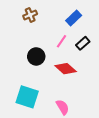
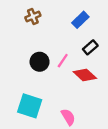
pink line: (62, 41) -> (63, 61), moved
red diamond: (66, 69) -> (85, 75), moved

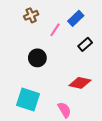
pink line: (63, 61) -> (55, 30), moved
red diamond: (85, 75) -> (80, 83), moved, turned -30

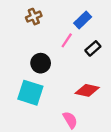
pink line: (55, 30) -> (67, 40), moved
cyan square: (28, 99) -> (30, 93), moved

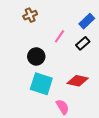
blue rectangle: (83, 20) -> (87, 21), moved
cyan square: (30, 93) -> (41, 84), moved

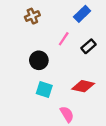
blue rectangle: (87, 21) -> (82, 14), moved
cyan square: (41, 84) -> (44, 89), size x0.7

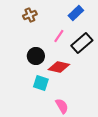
black rectangle: (88, 46) -> (82, 43), size x1.5
red diamond: (83, 86) -> (59, 67), moved

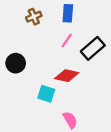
blue rectangle: (76, 13) -> (68, 13), moved, turned -42
black circle: (36, 56) -> (16, 63), moved

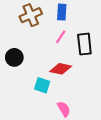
brown cross: (34, 17) -> (31, 15), size x1.5
black rectangle: (93, 48) -> (84, 44), turned -55

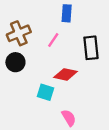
brown cross: (31, 15) -> (19, 33), moved
pink line: (61, 37) -> (53, 40), moved

